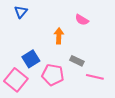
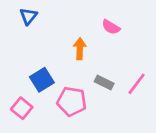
pink line: (95, 77) -> (137, 84), moved, turned -66
pink square: (16, 80) -> (22, 108), size x0.7

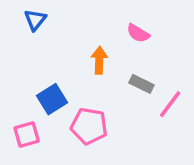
gray rectangle: (104, 82) -> (141, 84), moved
pink square: (22, 108) -> (27, 135), turned 35

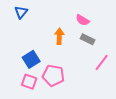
gray rectangle: (141, 84) -> (88, 39), moved
pink square: (27, 135) -> (29, 82), moved, turned 35

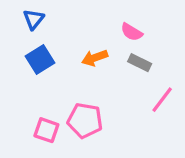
orange arrow: (59, 36) -> (95, 58), turned -112
blue square: (31, 59) -> (40, 59), moved

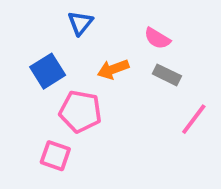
blue triangle: (34, 19) -> (80, 23), moved
pink pentagon: (85, 121) -> (80, 111), moved

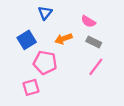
pink line: (194, 119) -> (96, 67), moved
pink square: (55, 156) -> (31, 87), turned -35

